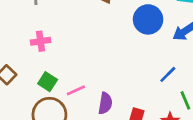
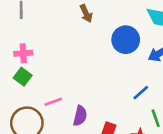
green square: (48, 82) -> (23, 77), moved

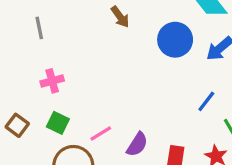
green square: (23, 77) -> (58, 123), moved
purple semicircle: (80, 116) -> (137, 144), turned 30

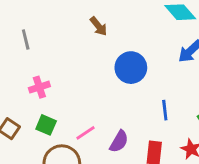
blue circle: (175, 40) -> (131, 68), moved
blue line: (206, 101) -> (165, 110), moved, turned -42

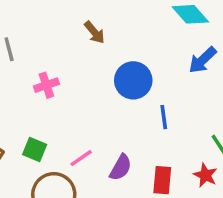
pink cross: (39, 87) -> (46, 85), moved
blue line: (165, 110) -> (164, 117), moved

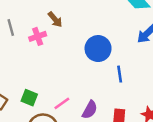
brown arrow: (94, 32) -> (55, 20), moved
pink cross: (46, 85) -> (38, 36), moved

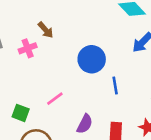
pink line: (62, 103) -> (55, 99), moved

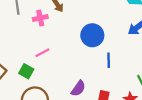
pink line: (55, 99) -> (42, 53), moved

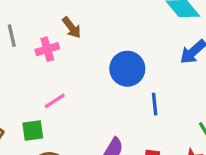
green square: (26, 71) -> (33, 130), turned -32

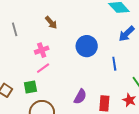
pink cross: (47, 49) -> (42, 50), moved
blue line: (155, 104) -> (114, 64), moved

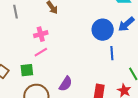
blue circle: (87, 46) -> (103, 30), moved
purple semicircle: (80, 97) -> (66, 84), moved

